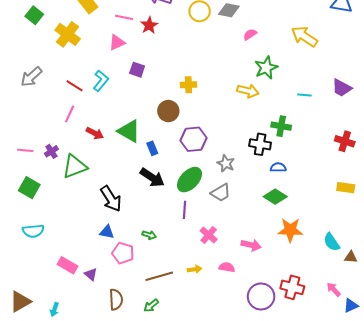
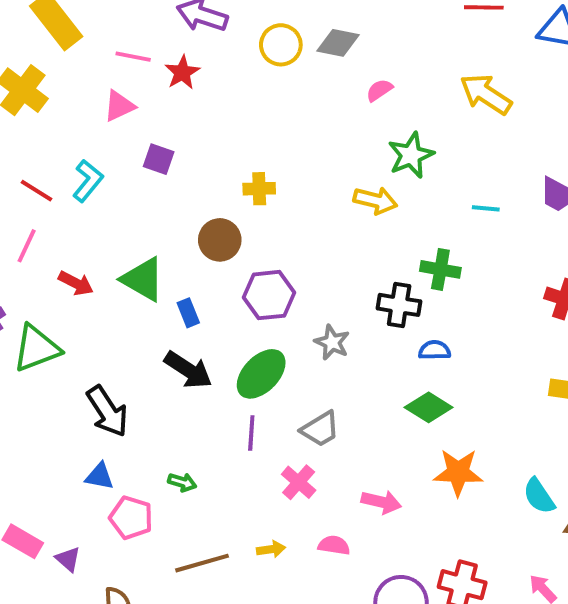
gray trapezoid: (221, 193) -> (320, 429), moved

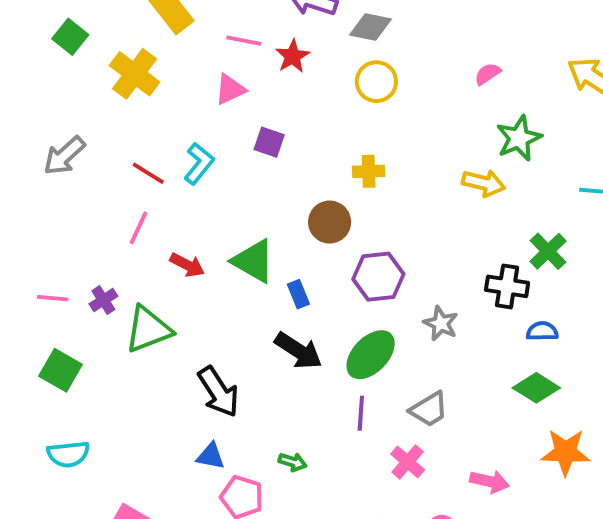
gray diamond: (338, 43) -> (371, 27), moved
yellow circle: (281, 45) -> (376, 82), moved
green cross: (440, 269) -> (548, 251), turned 36

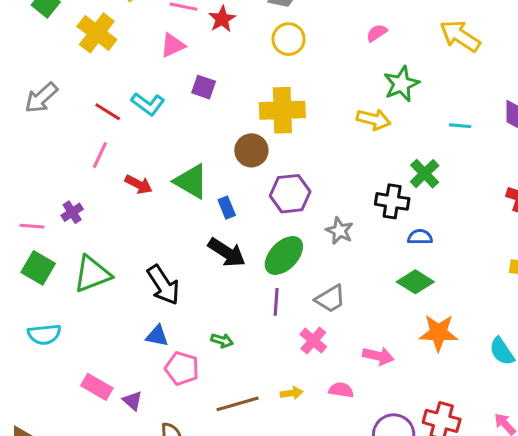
cyan L-shape: (199, 164) -> (148, 104), turned 88
yellow cross: (369, 171) -> (282, 110), size x1.8
pink line: (53, 298) -> (32, 226), moved
green triangle: (148, 329) -> (92, 274), moved

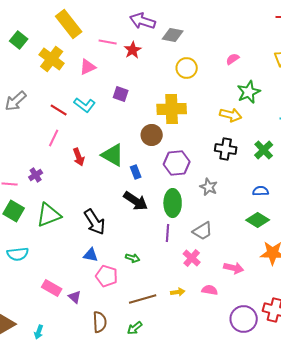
yellow circle: (289, 39) -> (187, 68), moved
pink triangle: (173, 45) -> (88, 67), moved
red arrow: (139, 184) -> (79, 157), turned 42
black cross: (392, 201) -> (226, 149), moved
green ellipse: (284, 256) -> (173, 203), turned -44

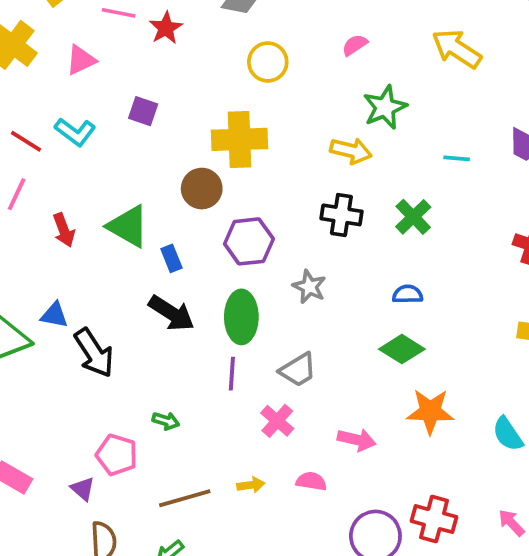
blue triangle: (91, 255) -> (54, 315), moved
purple triangle: (75, 297) -> (83, 489), moved

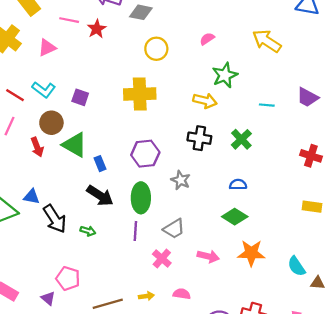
purple square: (143, 111) -> (80, 97), moved
brown circle: (202, 189) -> (51, 123), moved
green arrow: (166, 421) -> (88, 231), moved
pink arrow: (357, 440) -> (208, 256), moved

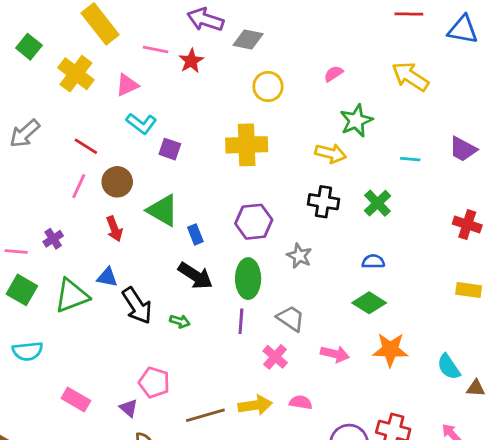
cyan L-shape: (44, 90) -> (141, 123), moved
brown circle: (51, 123) -> (117, 182), moved
red arrow: (37, 147) -> (114, 229), moved
gray trapezoid: (174, 229) -> (291, 318), turned -115
yellow arrow: (146, 296) -> (255, 405), size x1.6

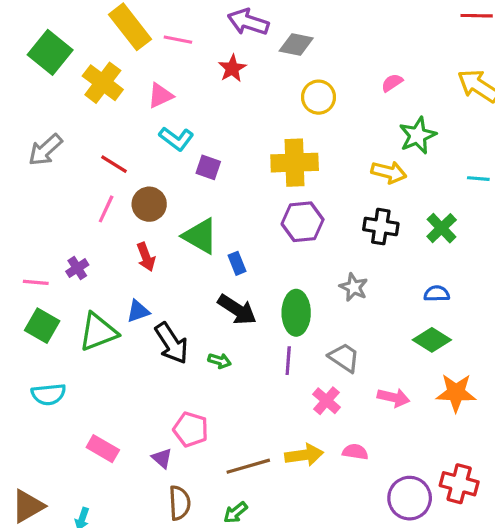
green square: (29, 47) -> (50, 52), size x1.5
pink line: (156, 50) -> (178, 40), moved
purple hexagon: (254, 222) -> (303, 222), moved
blue triangle: (107, 277) -> (138, 311), turned -30

